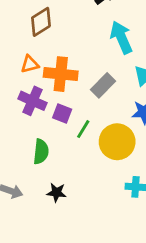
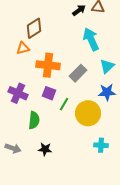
orange triangle: (30, 64) -> (23, 48), moved
purple cross: (32, 101) -> (18, 93), moved

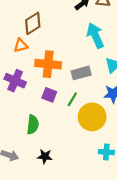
gray rectangle: (78, 73) -> (81, 73), turned 30
purple cross: (18, 93) -> (15, 81), moved
green line: (64, 104) -> (72, 99), moved

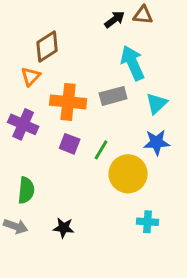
orange triangle: (21, 45) -> (31, 76), turned -32
gray rectangle: (81, 73) -> (113, 96), moved
green semicircle: (33, 125) -> (26, 190), moved

